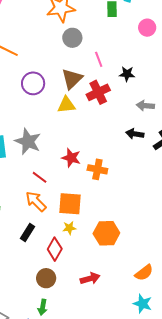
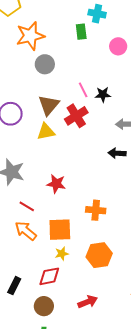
pink line: (99, 59) -> (83, 90), moved
orange cross: (97, 169) -> (96, 210), moved
black rectangle: (27, 232) -> (14, 286), moved
red diamond: (55, 249) -> (49, 276), turned 55

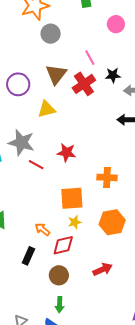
pink circle: (118, 46) -> (116, 24), moved
black star: (103, 95) -> (113, 75), moved
yellow triangle: (46, 132) -> (46, 109), moved
red line: (27, 206) -> (36, 165), moved
orange arrow: (26, 231) -> (42, 229), moved, size x0.7

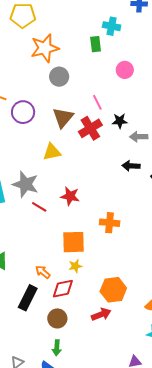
purple circle: (18, 84) -> (23, 112), moved
orange hexagon: (112, 222) -> (113, 290), moved
black rectangle: (28, 256) -> (28, 298), size x1.4

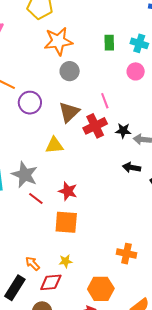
cyan cross: (112, 26) -> (139, 43), moved
black star: (120, 121) -> (123, 131), moved
orange cross: (110, 223) -> (126, 254), moved
orange square: (74, 242) -> (66, 222), moved

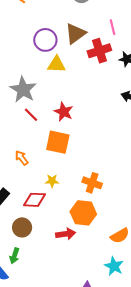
purple circle: (30, 103) -> (45, 40), moved
orange cross: (126, 254) -> (92, 183), moved
orange arrow: (33, 264) -> (22, 158), moved

